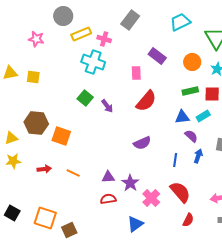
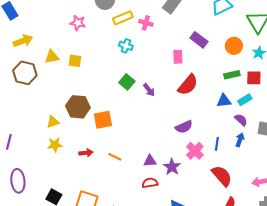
cyan cross: (93, 62) -> (126, 46), moved, size x0.6
orange square: (61, 136) -> (103, 120), turned -30
purple semicircle: (191, 136) -> (241, 120), moved
pink cross: (151, 198) -> (195, 151), moved

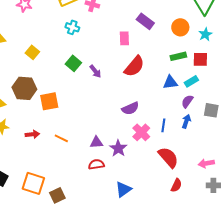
yellow square: (75, 61) -> (32, 52), moved, turned 32
purple semicircle: (241, 120) -> (187, 101), turned -96

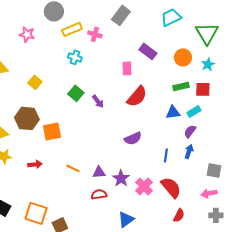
gray square: (211, 110) -> (214, 170), moved
pink cross: (141, 132) -> (144, 186), moved
orange line: (61, 138) -> (73, 168), moved

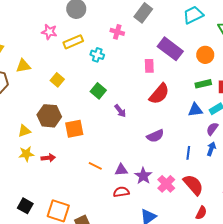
yellow rectangle: (72, 29) -> (73, 42), moved
purple rectangle: (148, 51) -> (170, 49), size x1.4
purple arrow: (98, 101) -> (120, 111), moved
red arrow: (35, 164) -> (48, 158), moved

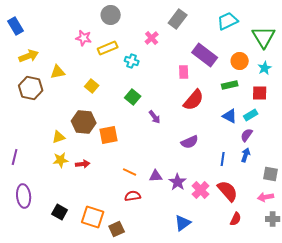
pink cross: (117, 32) -> (152, 38), turned 32
green rectangle: (203, 84) -> (230, 85), moved
blue triangle: (195, 110) -> (230, 116), turned 35
red semicircle: (121, 192) -> (133, 196), moved

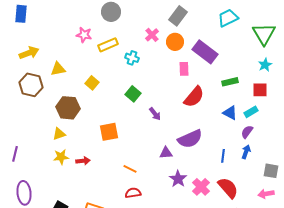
blue rectangle: (16, 26) -> (21, 14), moved, turned 36
orange circle: (240, 61) -> (175, 42), moved
brown hexagon: (84, 122) -> (68, 108), moved
purple semicircle: (190, 142) -> (190, 139), size x1.4
purple triangle: (156, 176) -> (166, 153), moved

